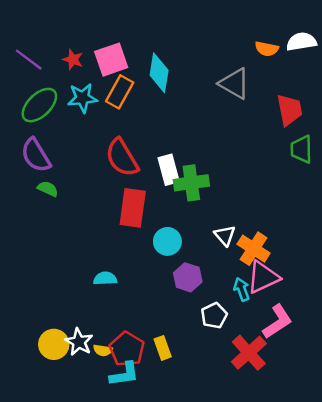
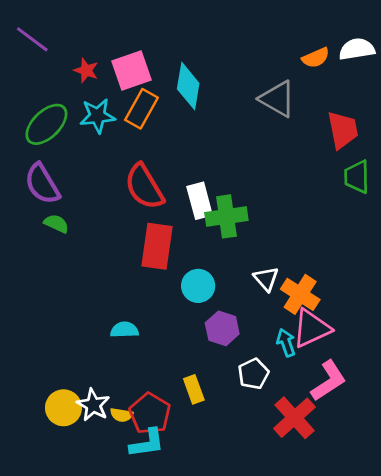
orange semicircle: (267, 49) -> (316, 58), turned -35
purple line: (29, 60) -> (32, 39), moved
yellow rectangle: (163, 348) -> (194, 389), moved

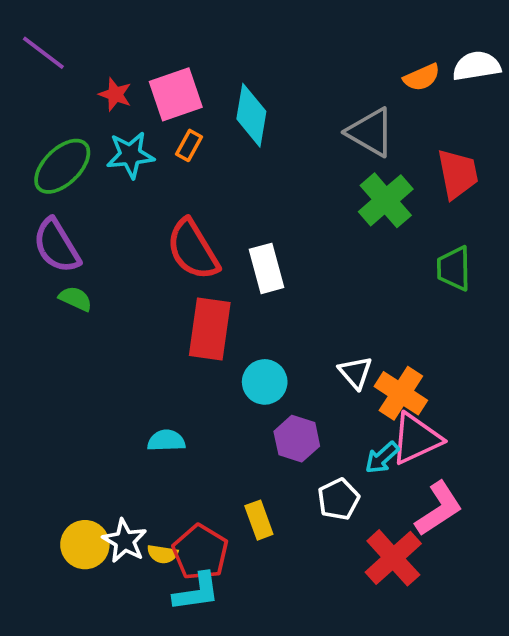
orange rectangle: (141, 109) -> (189, 145), size x0.6
green trapezoid: (357, 177) -> (454, 268), moved
green cross: (226, 216) -> (386, 200), moved, turned -33
cyan arrow: (286, 343) -> (382, 458), turned -112

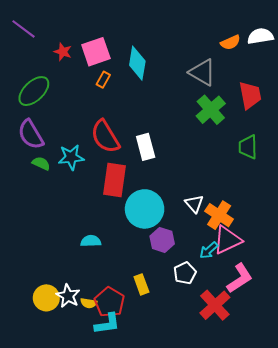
cyan star: (130, 155) -> (71, 157), moved
cyan circle: (265, 382) -> (145, 209), size x1.6

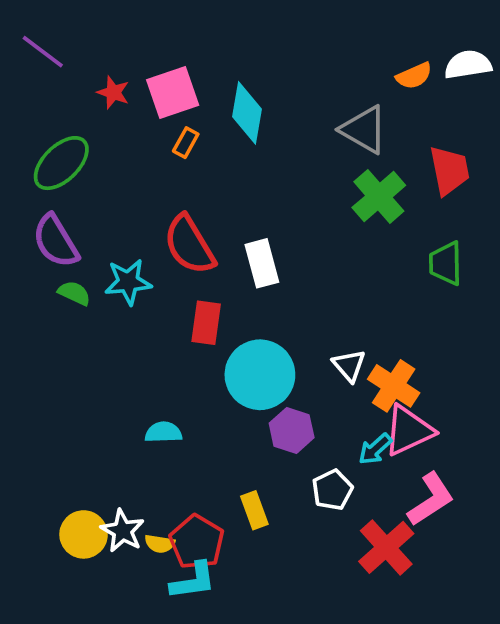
red rectangle: (115, 180) -> (206, 323), size x0.7

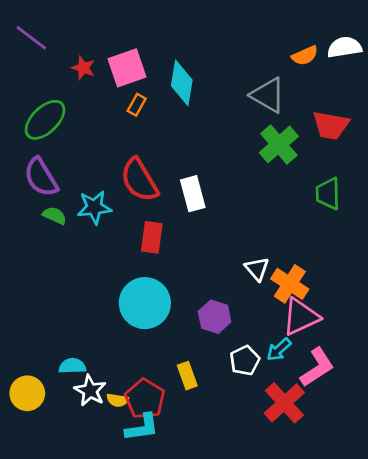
red trapezoid: (449, 170) -> (331, 125), turned 111
cyan circle: (260, 375) -> (145, 303), moved
cyan semicircle: (163, 432) -> (72, 366), moved
cyan arrow: (375, 449) -> (279, 350), moved
yellow circle: (84, 534) -> (27, 393), moved

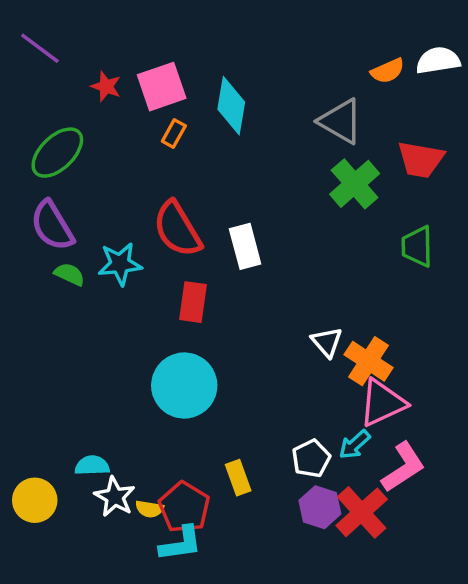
purple hexagon: (215, 317) -> (320, 507), moved

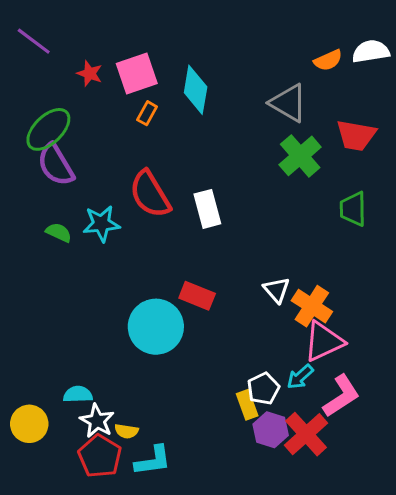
purple semicircle: (52, 226) -> (56, 165), moved
red rectangle: (193, 302) -> (197, 296), moved, turned -76
yellow rectangle: (238, 478) -> (247, 405), moved
red pentagon: (184, 507) -> (100, 456), moved

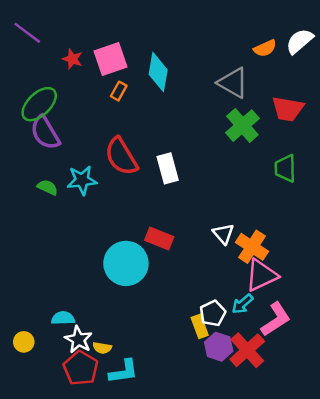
white semicircle: (371, 51) -> (300, 41), turned -32
yellow circle: (29, 424) -> (24, 342), size x0.7

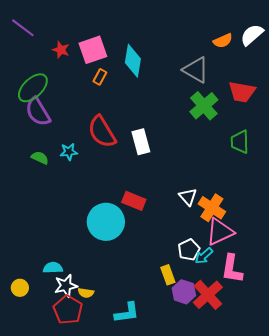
cyan star: (82, 180) -> (69, 152), size x0.7
white pentagon: (213, 313) -> (189, 250), moved
pink L-shape: (276, 319) -> (232, 269), turned 132
white star: (78, 340) -> (66, 286), turned 30
cyan L-shape: (124, 372) -> (127, 313), moved

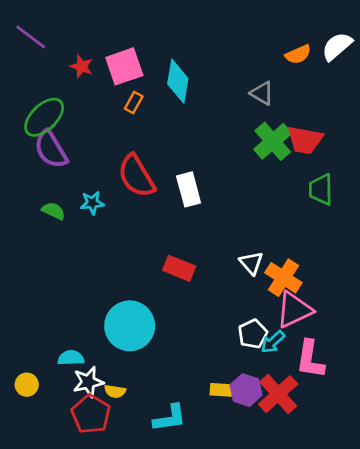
gray triangle: (196, 70) -> (262, 93), size x0.7
red trapezoid: (242, 92) -> (305, 140), moved
cyan circle: (106, 222) -> (130, 326), moved
yellow rectangle: (168, 275) -> (223, 390), moved, turned -66

